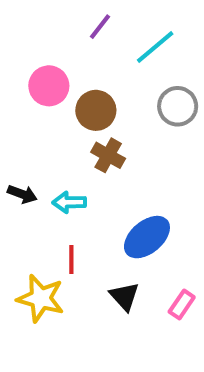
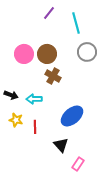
cyan line: (155, 47) -> (76, 23), turned -65
pink circle: (49, 86) -> (24, 54), moved
yellow star: (41, 298) -> (16, 120), moved, size x0.6
pink rectangle: (182, 305) -> (78, 164), moved

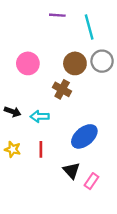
purple line: (49, 13) -> (57, 15), turned 56
brown circle: (47, 54) -> (75, 63), moved
yellow star: (16, 120) -> (13, 149), moved
pink rectangle: (78, 164) -> (91, 181), moved

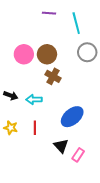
brown circle: (75, 63) -> (47, 54), moved

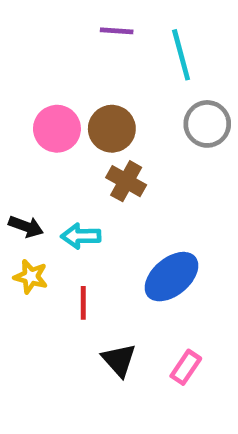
yellow star: (11, 128) -> (31, 277), moved
black triangle: (61, 146) -> (119, 360), moved

